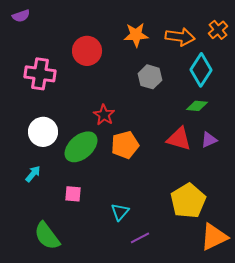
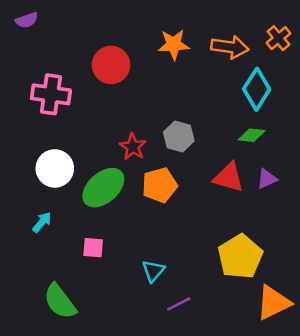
gray hexagon: (150, 77) -> (179, 137), moved

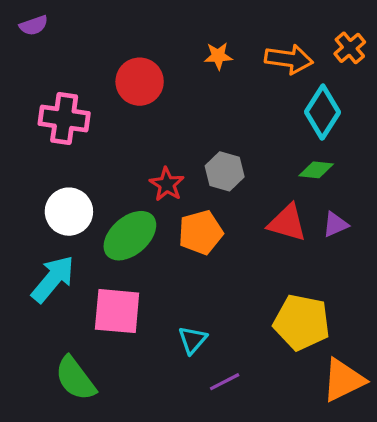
orange star: (174, 44) -> (218, 56), size x0.7
cyan arrow: (42, 222) -> (53, 279), size x1.8
pink square: (93, 248) -> (117, 311), size x1.8
yellow pentagon: (240, 257) -> (302, 322), turned -30

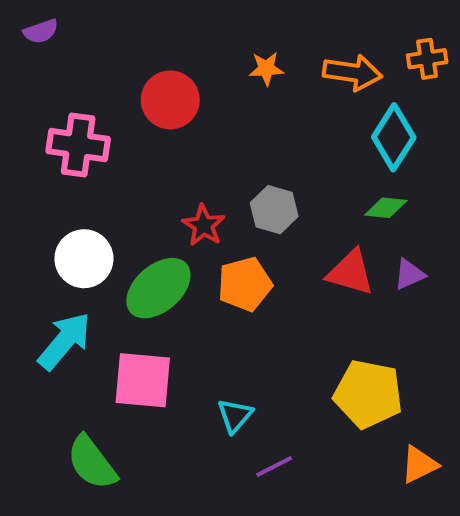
orange cross: (350, 48) -> (427, 59), turned 32
orange triangle: (343, 380) -> (419, 465), size x0.7

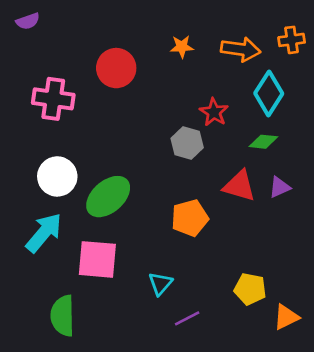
red star: (204, 225) -> (214, 112), moved
orange pentagon: (245, 284) -> (190, 218), moved
yellow pentagon: (368, 394) -> (250, 289), moved, size x0.7
green semicircle: (92, 463) -> (63, 316), turned 36

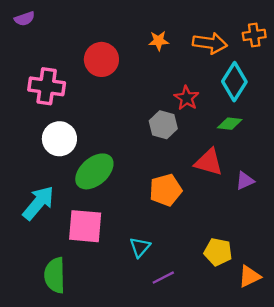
white circle: (57, 176) -> (59, 139), moved
purple triangle: (279, 187) -> (245, 181), moved

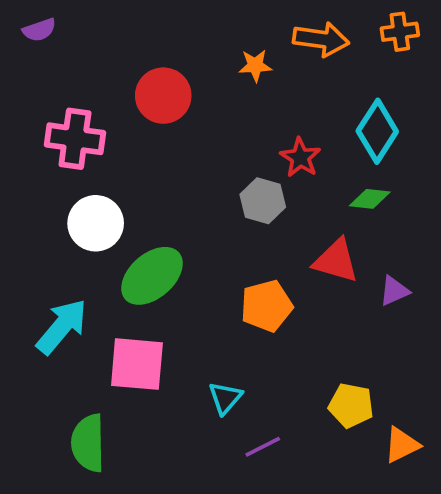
orange cross: (254, 35) -> (400, 32), moved
orange arrow: (210, 43) -> (321, 39), moved

